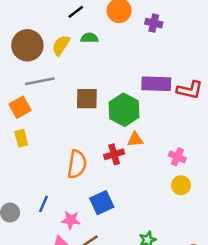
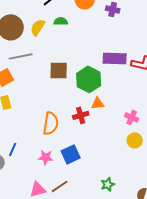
blue line: (43, 204) -> (13, 149), moved
pink star: (71, 220) -> (46, 157), moved

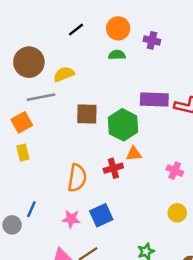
green semicircle: (61, 21) -> (117, 55), moved
yellow semicircle: (38, 27) -> (64, 74), moved, turned 36
yellow circle: (135, 140) -> (177, 213), moved

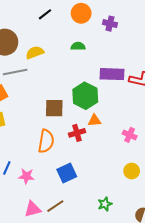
green semicircle: (117, 55) -> (78, 46), moved
brown square: (87, 114) -> (54, 108), moved
pink star: (71, 219) -> (26, 176), moved

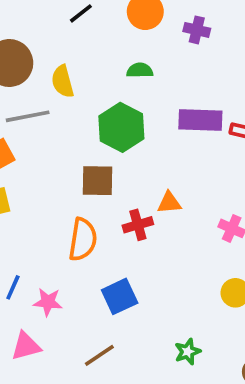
yellow semicircle: (35, 52) -> (63, 81), turned -84
green hexagon: (85, 96) -> (121, 127), moved
pink triangle: (33, 209) -> (26, 346), moved

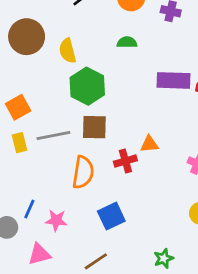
gray line: (28, 116) -> (53, 136), moved
green hexagon: (121, 127) -> (87, 86), moved

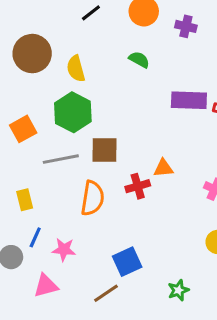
green semicircle: (127, 42) -> (139, 60), turned 30
green hexagon: (87, 86) -> (73, 112), moved
yellow rectangle: (20, 143) -> (25, 200), moved
blue square: (111, 216) -> (127, 262), moved

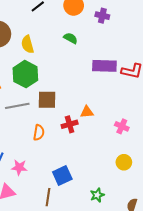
orange semicircle: (92, 198) -> (39, 133), size x0.7
brown line: (106, 293) -> (48, 197), turned -48

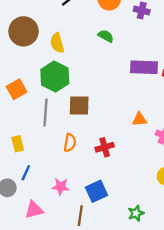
gray line: (17, 106) -> (46, 112), turned -75
orange triangle: (87, 112) -> (139, 119), moved
red cross: (70, 124) -> (105, 147), moved
pink star: (19, 167) -> (61, 187), moved

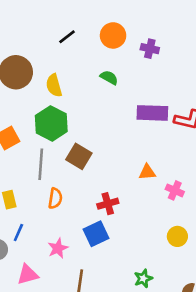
brown square: (79, 106) -> (79, 156), turned 30
orange semicircle: (70, 143) -> (55, 198), moved
pink star: (61, 187) -> (58, 248), turned -30
blue square: (97, 191) -> (96, 234), moved

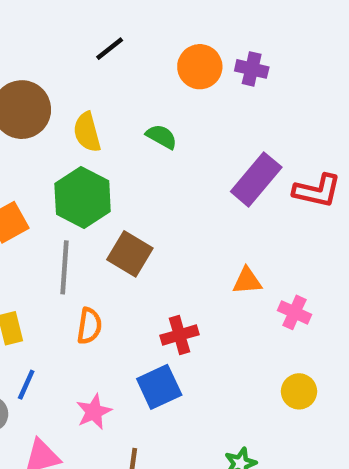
orange circle: (113, 35) -> (200, 67), moved
green semicircle: (109, 78) -> (161, 137), moved
purple rectangle: (152, 113) -> (256, 179), turned -52

